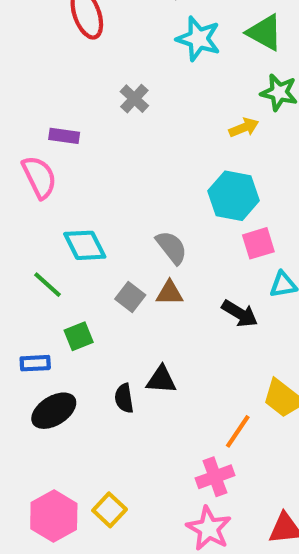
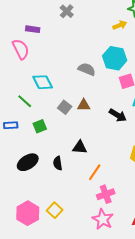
gray semicircle: (172, 247) -> (87, 69), moved, turned -30
blue rectangle: (35, 363) -> (11, 125), moved
black semicircle: (124, 398) -> (58, 163), moved
orange line: (238, 431) -> (95, 172), moved

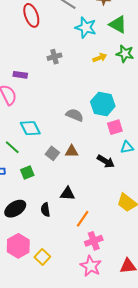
gray cross: (67, 11) -> (54, 57), turned 32
yellow arrow: (120, 25) -> (100, 58), moved
pink hexagon: (28, 213) -> (18, 246), moved

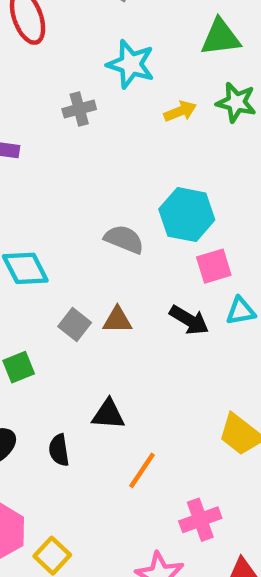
green triangle: (118, 24) -> (221, 37), turned -36
cyan star: (86, 28) -> (131, 64), moved
black arrow: (106, 161) -> (189, 320), moved
pink cross: (94, 241) -> (200, 520), moved

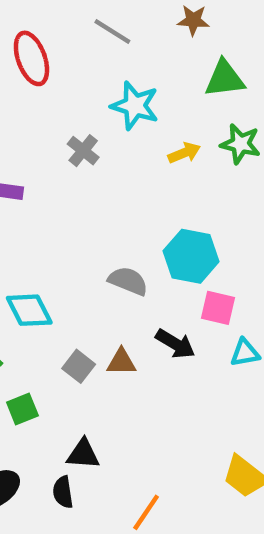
gray cross: (79, 109) -> (83, 151), turned -36
pink square: (214, 266) -> (218, 308), turned 30
black arrow: (189, 320) -> (175, 344), moved
black triangle: (108, 414) -> (83, 454), moved

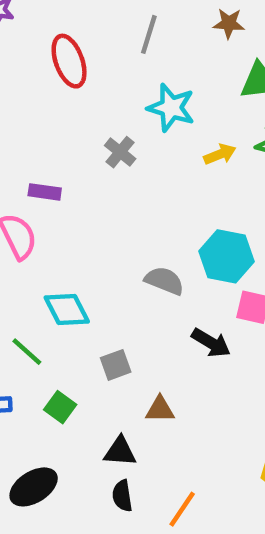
gray line: (112, 31) -> (149, 34), turned 75
brown triangle: (121, 362) -> (160, 409), moved
gray square: (79, 366) -> (116, 365), turned 32
green square: (22, 409) -> (60, 407), turned -32
black semicircle: (63, 492) -> (122, 496), moved

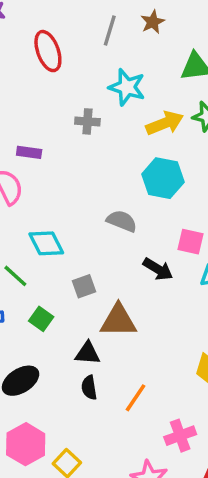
brown star: (229, 23) -> (153, 22), moved, turned -30
gray cross: (120, 152) -> (87, 121), turned -35
yellow arrow: (220, 154) -> (165, 123), size x1.5
cyan hexagon: (227, 256) -> (163, 178), moved
brown triangle: (160, 409) -> (118, 321), size x1.6

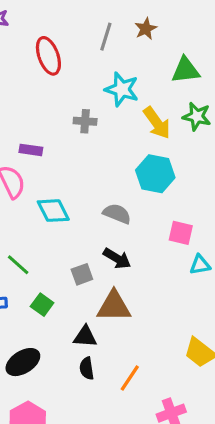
yellow arrow: (165, 123) -> (157, 123), turned 76
cyan diamond: (46, 243) -> (53, 211), moved
black arrow: (158, 269) -> (117, 258), moved

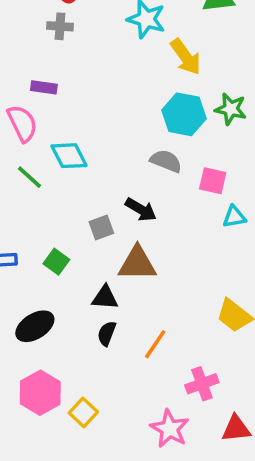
green star: (197, 116) -> (231, 109), moved
gray cross: (85, 121) -> (60, 26), moved
gray semicircle: (117, 214) -> (166, 161), moved
green line: (18, 265) -> (29, 177), moved
black semicircle: (87, 368) -> (107, 333), turned 30

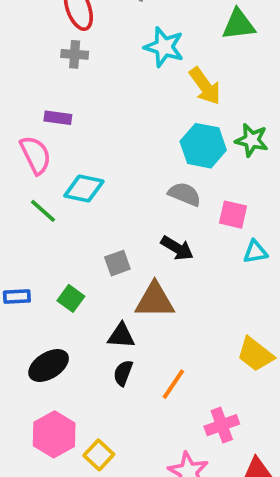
cyan diamond: (69, 156) -> (84, 189), turned -51
black arrow: (141, 210) -> (177, 248), moved

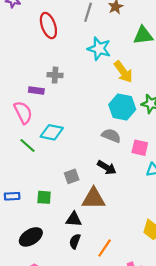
gray cross: (75, 54) -> (55, 75), moved
green square: (71, 298) -> (44, 197), turned -32

